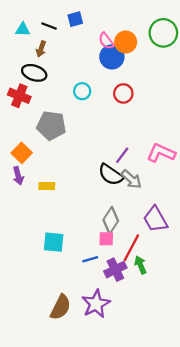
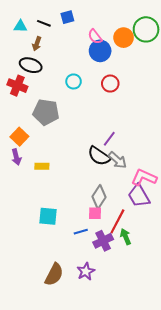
orange circle: (126, 42) -> (124, 38), moved
pink L-shape: (161, 153) -> (144, 177), moved
purple star: (96, 304) -> (86, 271), size x0.7

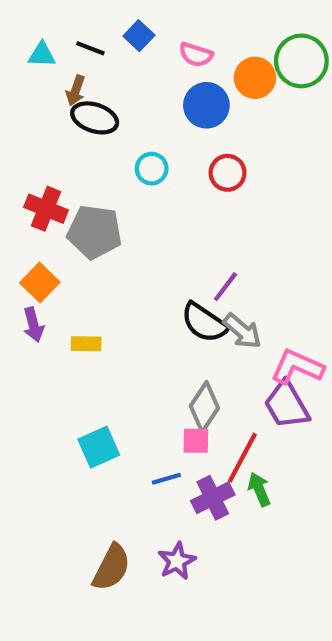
blue square: (67, 17) -> (139, 36), turned -32
pink semicircle: (95, 37) -> (196, 55), moved, turned -35
black ellipse: (31, 65) -> (95, 118), moved
red cross: (17, 86) -> (46, 209), moved
cyan square: (48, 216) -> (99, 447), turned -30

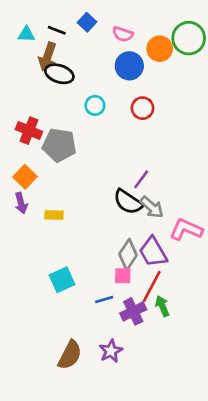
brown arrow: (76, 90) -> (47, 57), size x1.5
purple trapezoid: (287, 405) -> (153, 252), moved

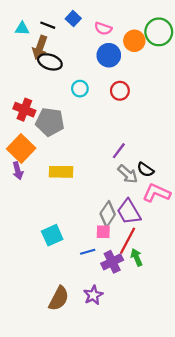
orange square: (25, 177) -> (21, 149), size x1.4
black semicircle: (128, 202) -> (145, 170), moved, size x0.7
yellow rectangle: (54, 215) -> (61, 172), moved, size x1.5

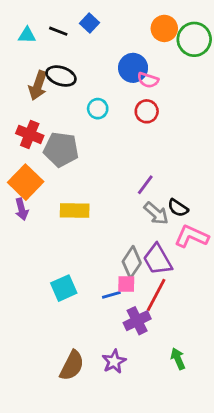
pink semicircle: (103, 29) -> (148, 80), moved
orange circle: (134, 41) -> (164, 28), moved
brown arrow: (40, 47) -> (38, 86), moved
blue line: (88, 252) -> (111, 295), moved
green arrow: (137, 257) -> (178, 359), moved

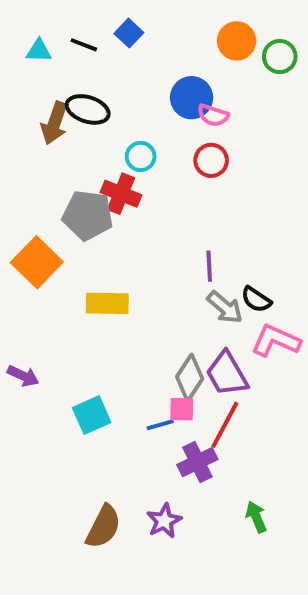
green circle: (194, 39) -> (280, 57), size x0.7
red cross: (30, 134) -> (121, 194), moved
purple line: (145, 185) -> (209, 266), turned -40
purple arrow: (22, 209) -> (23, 376), moved, turned -50

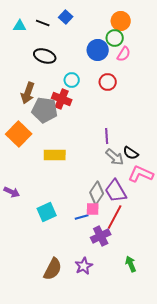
green circle: (280, 57) -> (115, 38), moved
pink semicircle: (213, 115) -> (124, 54), moved, turned -77
brown arrow: (54, 123) -> (28, 93), moved

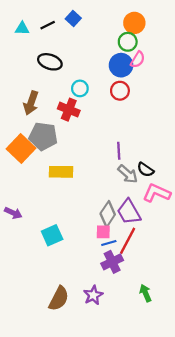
black line: (43, 23) -> (48, 25), turned -48
blue circle: (98, 50) -> (121, 65), moved
gray pentagon: (45, 110) -> (43, 136), moved
blue line: (82, 217) -> (109, 243), moved

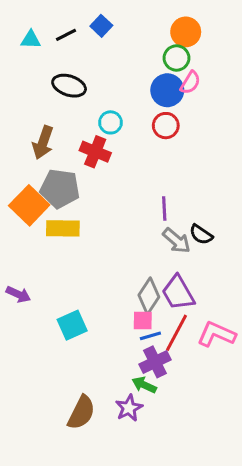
yellow rectangle: (61, 172) -> (63, 228), moved
pink L-shape: (157, 193) -> (216, 334), moved
green arrow: (145, 293) -> (144, 385), moved, turned -42

